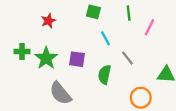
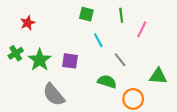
red star: (48, 21) -> (28, 23), moved
green cross: (22, 52) -> (16, 53), turned -32
green semicircle: (104, 75) -> (107, 82), moved, turned 96

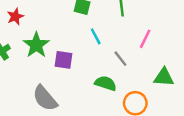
pink line: (142, 29) -> (145, 39), moved
green star: (40, 60) -> (36, 45), moved

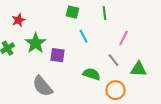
gray line: (120, 59) -> (114, 60), moved

